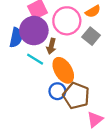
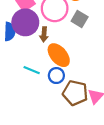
cyan line: (35, 59) -> (32, 70), moved
brown pentagon: (76, 96) -> (75, 93), moved

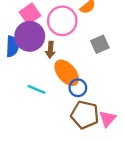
gray square: (80, 19) -> (100, 44), moved, turned 35
blue circle: (56, 76) -> (78, 88), moved

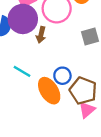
orange ellipse: (67, 73) -> (49, 91), moved
brown pentagon: (85, 115) -> (83, 91), moved

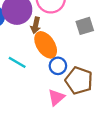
orange ellipse: (49, 91) -> (46, 45), moved
pink triangle: (87, 110) -> (56, 97), moved

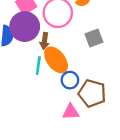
cyan line: (17, 62) -> (38, 66), moved, turned 72
pink triangle: (56, 97) -> (71, 112), turned 42

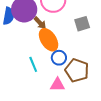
brown arrow: (45, 41) -> (40, 23), turned -56
cyan line: (38, 66) -> (33, 64), moved, turned -35

